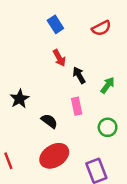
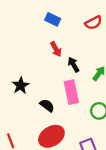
blue rectangle: (55, 24) -> (53, 19), turned -32
pink rectangle: (77, 106) -> (71, 92), size x1.5

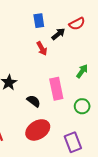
blue rectangle: (53, 19) -> (39, 21), turned 56
black arrow: (74, 65) -> (58, 34), moved, turned 80

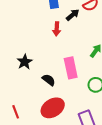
red arrow: (42, 48) -> (57, 29), turned 32

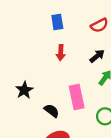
black arrow: (73, 15) -> (97, 56), moved

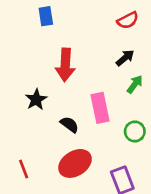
blue rectangle: (57, 22) -> (46, 16), moved
red arrow: (61, 53) -> (65, 65), moved, size x1.6

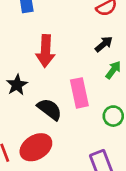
black semicircle: (69, 125) -> (50, 109), size x1.4
red ellipse: (75, 163) -> (36, 147), moved

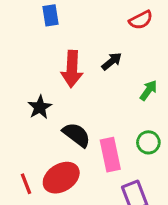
black arrow: (104, 44) -> (112, 61), moved
pink rectangle: (79, 93) -> (110, 155), moved

